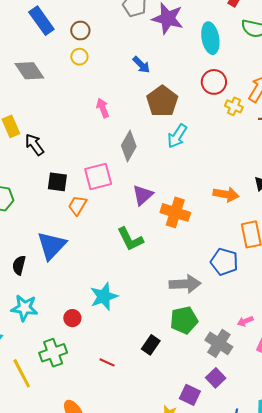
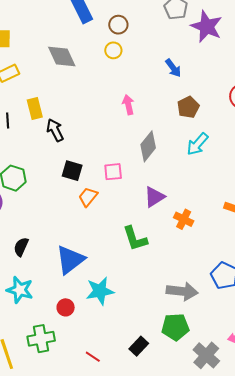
brown pentagon: (162, 101) -> (188, 107), size x0.7
pink square: (98, 177) -> (113, 172), size x0.7
orange cross: (175, 212) -> (184, 219), size x0.7
blue triangle: (52, 246) -> (70, 260), moved

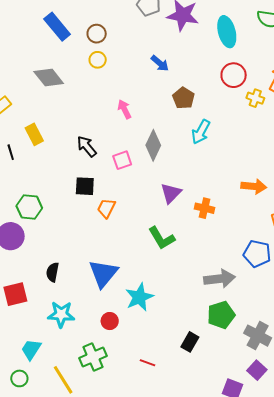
black arrow: (55, 130) -> (87, 146), moved
pink square: (113, 172) -> (122, 160), moved

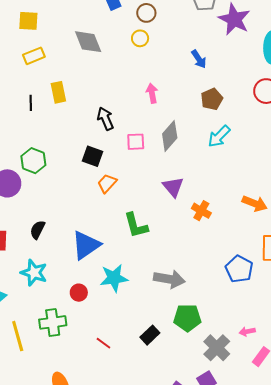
purple triangle: (171, 193) -> (173, 187), turned -40
green L-shape: (162, 238) -> (136, 225), moved
gray arrow: (219, 279) -> (169, 279), moved

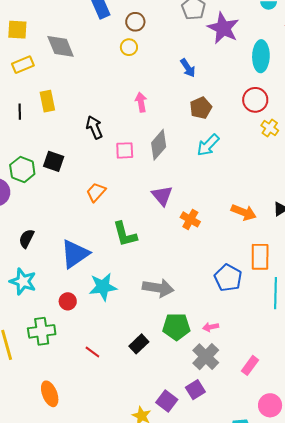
gray diamond: (88, 42) -> (61, 46), moved
black square: (92, 156) -> (54, 161), moved
pink arrow: (247, 332) -> (211, 327), moved

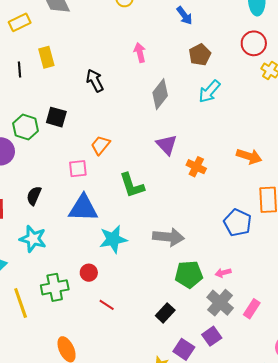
pink square: (125, 150) -> (78, 169), moved
blue triangle: (75, 254) -> (83, 208), turned 40
red circle: (68, 301) -> (89, 273), moved
black rectangle: (139, 344) -> (165, 313), moved
pink rectangle: (250, 365) -> (252, 309), moved

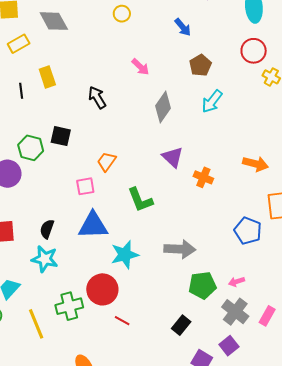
pink arrow: (140, 53) -> (140, 67), turned 150
black semicircle: (34, 196) -> (47, 229), moved
red circle: (89, 273) -> (102, 289), size x1.8

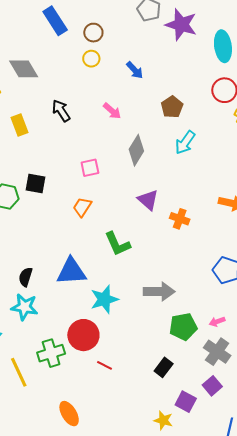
blue arrow: (183, 27) -> (135, 70), moved
black arrow: (97, 97) -> (61, 111), moved
pink square: (85, 186) -> (90, 168), moved

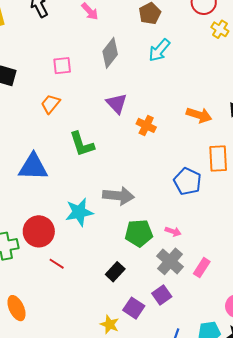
cyan star: (104, 299) -> (79, 212), moved
pink arrow: (217, 322) -> (173, 232), turned -147

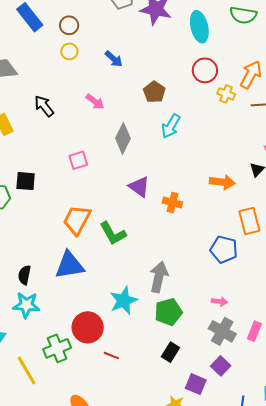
orange trapezoid: (50, 104) -> (77, 220), moved, size x1.5
gray arrow: (118, 196) -> (159, 277), turned -72
green pentagon: (139, 233) -> (168, 312), moved

